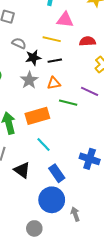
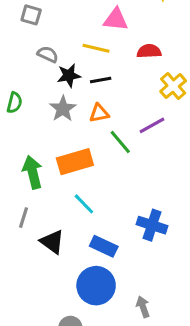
purple line: (90, 91) -> (152, 125), turned -54
green line: (68, 103) -> (120, 142), turned 36
blue rectangle: (57, 173) -> (104, 246), turned -30
gray arrow: (75, 214) -> (143, 307), moved

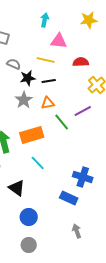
blue rectangle: (104, 246) -> (69, 198), moved
blue circle: (96, 286) -> (29, 217), moved, size x0.7

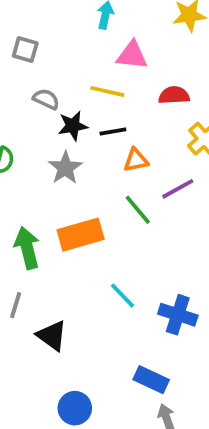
orange triangle: (48, 103) -> (136, 160), moved
cyan line: (38, 163) -> (122, 296), moved
blue rectangle: (69, 198) -> (151, 380), moved
blue circle: (29, 217) -> (75, 408), moved

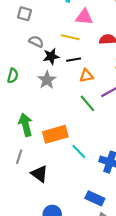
orange rectangle: (81, 235) -> (55, 134), moved

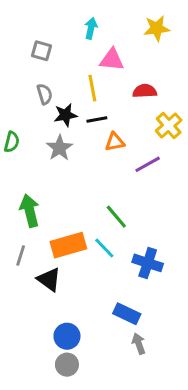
gray square: (24, 14) -> (42, 51), moved
yellow line: (70, 37) -> (92, 88), turned 66
gray semicircle: (36, 42) -> (45, 94), turned 48
green line: (87, 103) -> (116, 217), moved
orange rectangle: (55, 134) -> (68, 245), moved

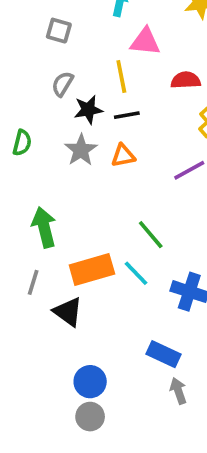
gray semicircle: (45, 94) -> (62, 84), turned -132
orange triangle: (115, 142) -> (123, 156), moved

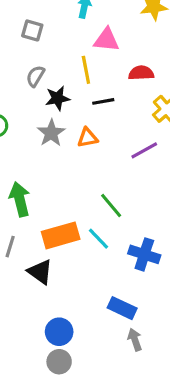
black line: (127, 115) -> (103, 101), moved

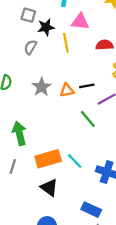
black star: (58, 98) -> (46, 27), moved
black line: (103, 101) -> (87, 86), moved
green line: (111, 206) -> (88, 119), moved
black triangle: (40, 272) -> (49, 187), moved

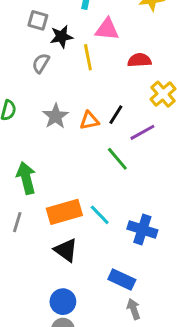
black line: (87, 86) -> (116, 115), turned -48

